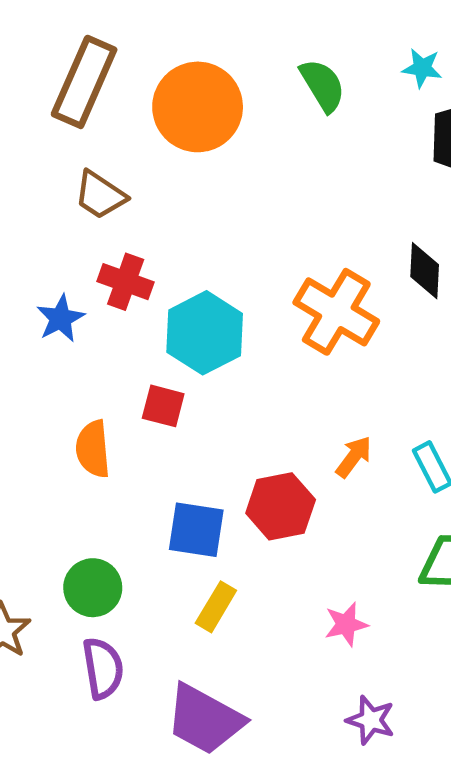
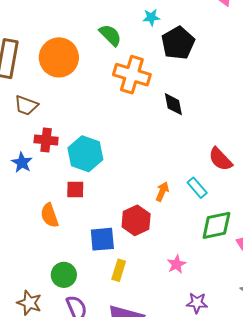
orange cross: (336, 312) -> (132, 75), moved

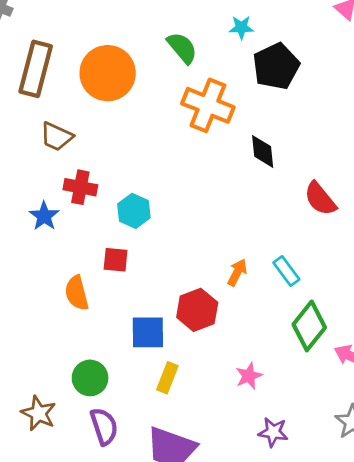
cyan hexagon: (85, 154) -> (134, 211), size x0.7
red semicircle: (220, 159) -> (320, 199), moved
green diamond: (216, 225) -> (309, 326), turned -44

